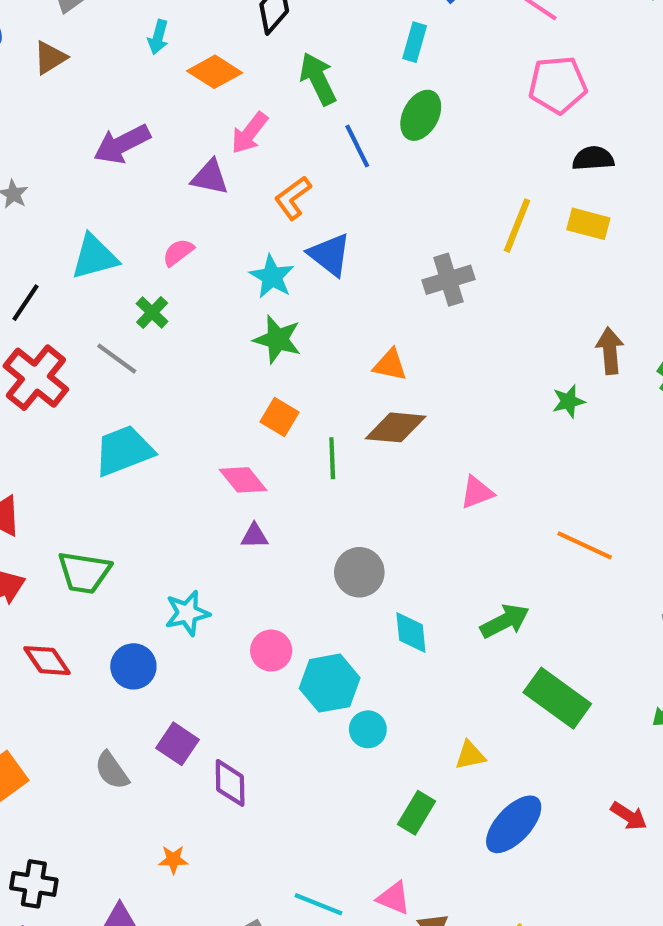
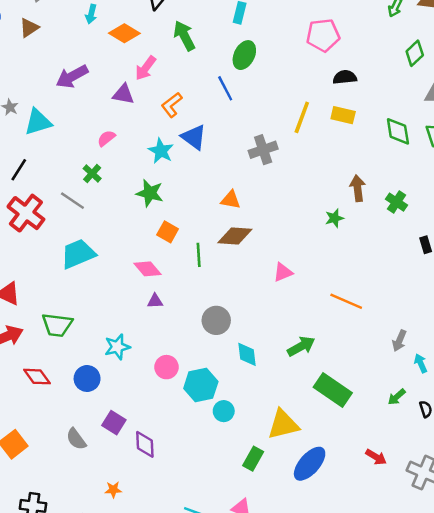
blue line: (357, 146) -> (225, 88), moved
cyan triangle: (94, 257) -> (38, 122), moved
green star: (277, 339) -> (150, 193), moved
yellow triangle: (470, 755) -> (283, 424), size x1.8

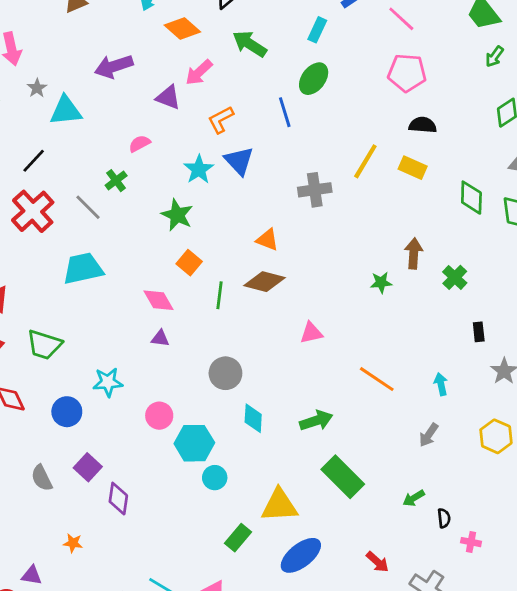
green arrow: (184, 36) -> (250, 44), turned -40
cyan arrow: (421, 363) -> (441, 384), moved

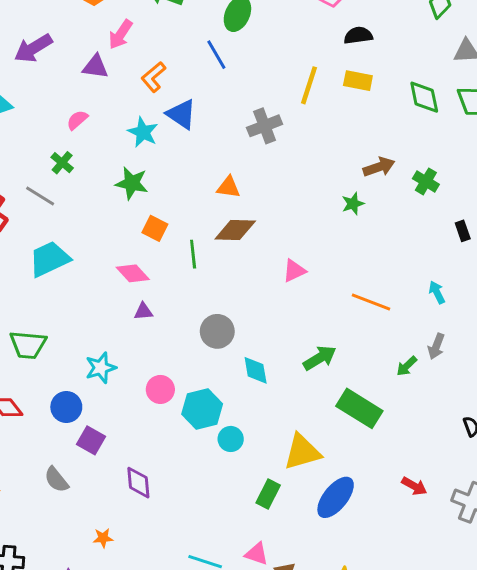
brown arrow: (414, 253) -> (379, 167), turned 80
purple square: (88, 467) -> (91, 440), moved
green arrow: (414, 498) -> (407, 366), moved

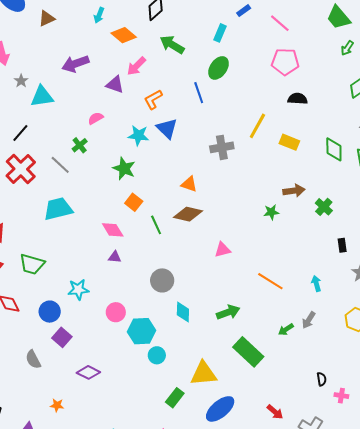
yellow rectangle: (358, 81) -> (289, 142), moved
cyan star: (143, 132) -> (138, 135), turned -30
green line: (193, 254) -> (156, 225), turned -30
purple diamond: (138, 483) -> (88, 372), turned -70

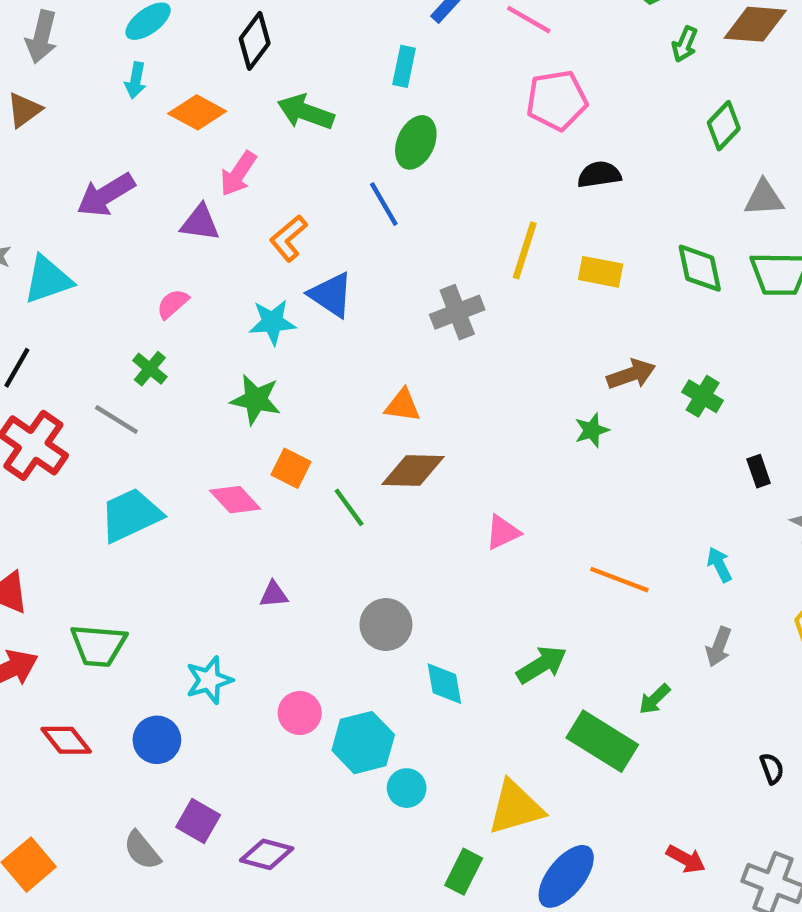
pink diamond: (113, 230) -> (235, 500), moved
green arrow: (286, 329) -> (654, 699), moved
purple square: (62, 337) -> (198, 821), moved

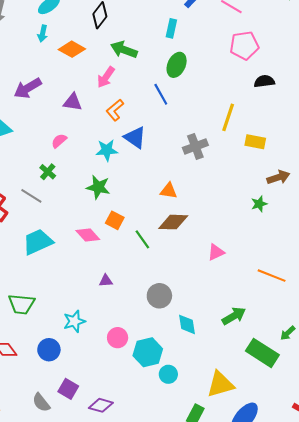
pink arrow: (238, 174) -> (106, 77), moved
yellow rectangle: (601, 272) -> (255, 142), moved

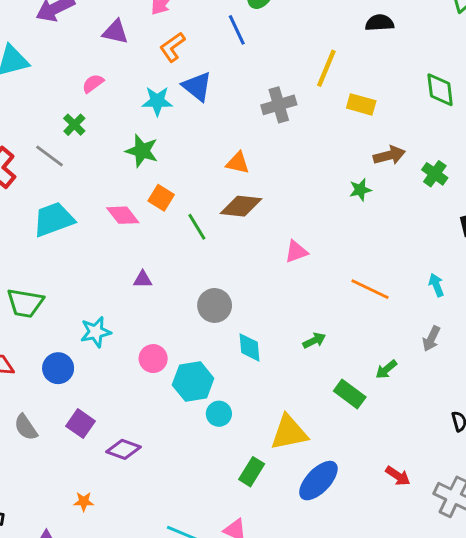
green arrow: (234, 316) -> (314, 341), size x0.7
green rectangle: (262, 353) -> (350, 394), size x0.7
gray semicircle: (41, 403) -> (26, 427), moved

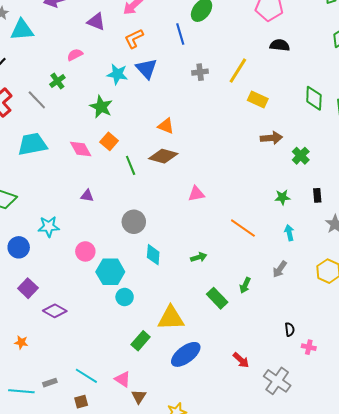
gray cross: (279, 105) -> (200, 72), moved, size x0.7
green star: (360, 190) -> (282, 197), moved
green arrow: (386, 369) -> (245, 285), turned -35

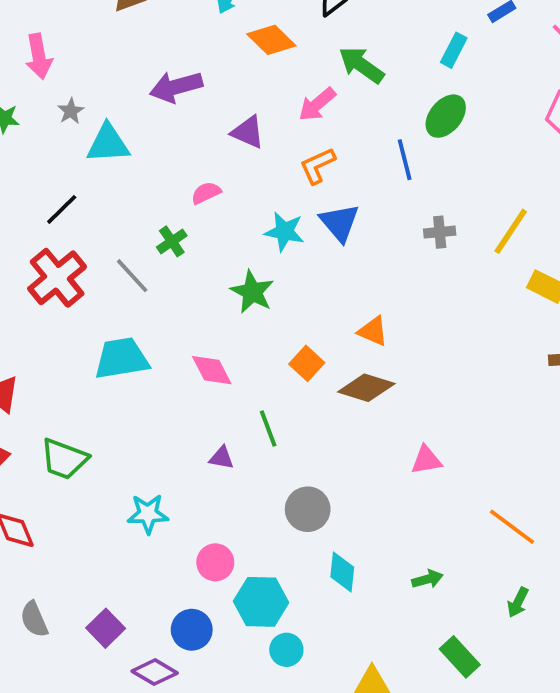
orange square: (109, 141) -> (307, 363), moved
green line: (131, 165) -> (268, 428), moved
blue circle: (19, 247) -> (192, 630), moved
green arrow: (245, 285) -> (518, 602), moved

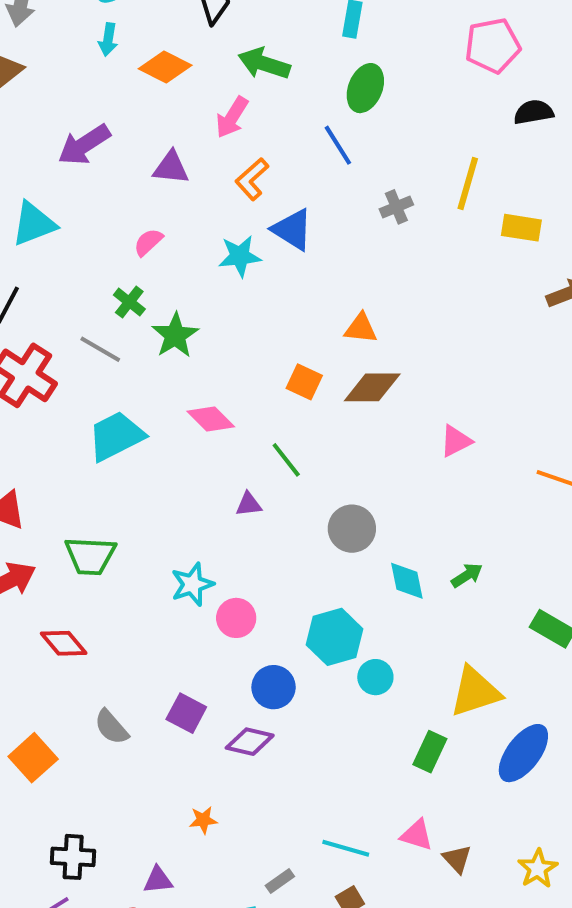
green star: (252, 292) -> (175, 335), moved, turned 30
pink circle: (215, 562) -> (236, 618), moved
green arrow: (427, 579) -> (467, 575), moved

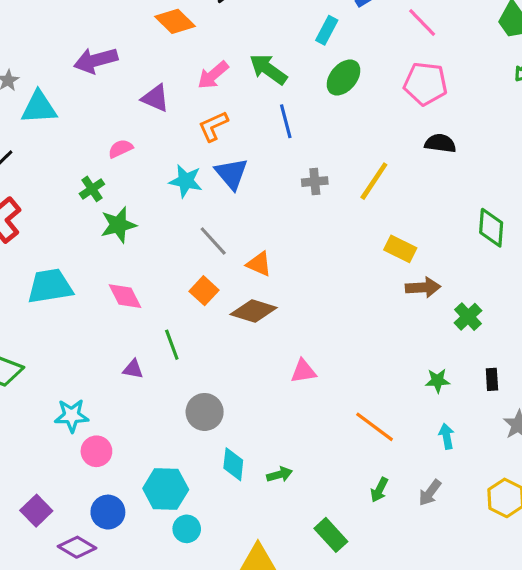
green arrow: (264, 64) -> (268, 69), moved
green ellipse: (365, 88) -> (344, 77), moved
yellow rectangle: (521, 228) -> (400, 249), moved
gray line: (100, 349) -> (213, 241), moved

